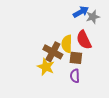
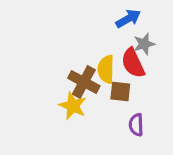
gray star: (93, 17) -> (144, 44), moved
purple semicircle: (75, 76) -> (136, 125), moved

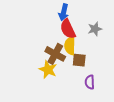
blue arrow: (128, 19) -> (64, 12), moved, turned 133
red semicircle: (133, 63) -> (68, 29), moved

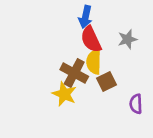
brown square: (79, 60) -> (106, 81), turned -32
purple semicircle: (90, 82) -> (136, 104), moved

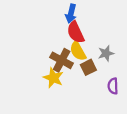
gray star: (127, 39) -> (106, 53), moved
yellow semicircle: (94, 62) -> (78, 51), turned -30

